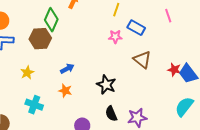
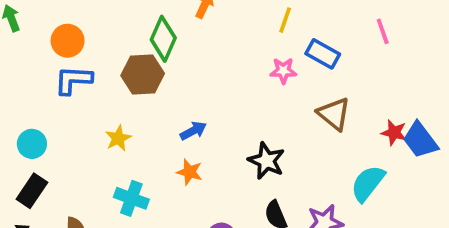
cyan semicircle: (184, 107) -> (368, 183), moved

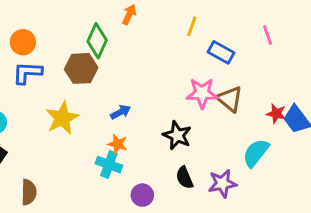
pink star: (283, 71) -> (202, 93), moved, size x1.5
yellow star: (118, 138) -> (62, 118), size x1.6
cyan cross: (131, 198) -> (109, 165), moved

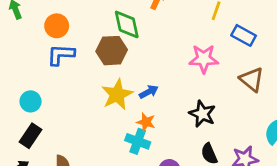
green diamond: (97, 41) -> (127, 24), turned -36
pink star: (202, 93) -> (204, 59), moved
yellow star: (62, 118) -> (117, 95), moved

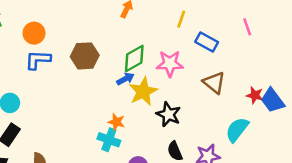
green diamond: (127, 24) -> (134, 59), moved, turned 72
blue arrow: (149, 92) -> (125, 79), moved
yellow star: (117, 95) -> (143, 91), moved

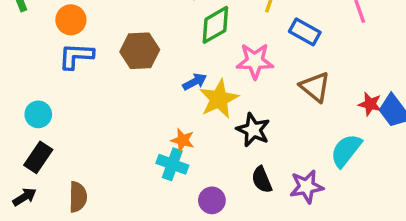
green diamond: (134, 59) -> (215, 25), moved

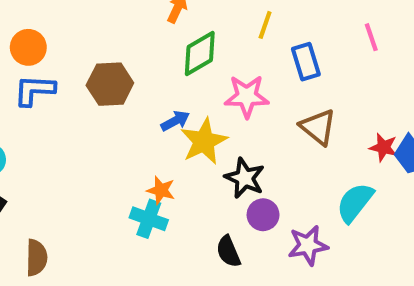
blue rectangle: (305, 32) -> (306, 62), turned 44
black semicircle: (262, 180) -> (228, 251), moved
purple circle: (212, 200) -> (263, 215), moved

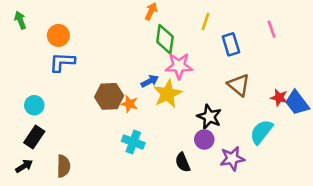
green diamond: (200, 53) -> (165, 39), turned -52
brown hexagon: (110, 84) -> (109, 96), moved
pink star: (247, 96) -> (179, 66), moved
black star: (245, 178) -> (209, 117), moved
orange star: (161, 190) -> (129, 104), moved

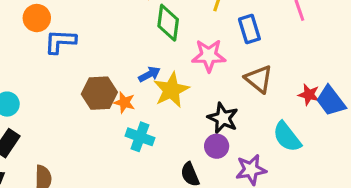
blue L-shape: (62, 62) -> (60, 41), moved
pink star: (179, 66) -> (209, 56), moved
cyan semicircle: (261, 132) -> (287, 137), turned -76
cyan cross: (133, 142) -> (140, 137), moved

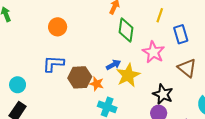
orange circle: (37, 18) -> (58, 27), moved
blue L-shape: (60, 41) -> (53, 64), moved
pink star: (209, 56) -> (153, 52), turned 30

